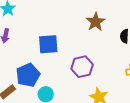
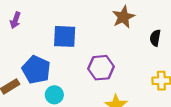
blue pentagon: (28, 75) -> (36, 70), turned -30

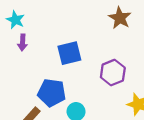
purple arrow: (15, 20) -> (22, 43), moved

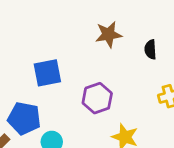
brown star: (120, 18) -> (109, 34), turned 30

